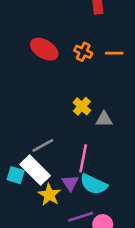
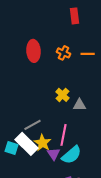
red ellipse: (44, 49) -> (34, 51), turned 55
cyan semicircle: (94, 184) -> (72, 155), turned -65
yellow star: (49, 195) -> (42, 143), moved

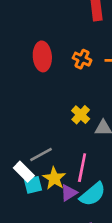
white rectangle: (26, 144) -> (24, 172), moved, size x0.7
cyan square: (12, 148) -> (33, 185), moved, turned -32
purple triangle: (54, 154) -> (69, 193), turned 32

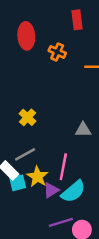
red ellipse: (42, 56) -> (26, 36), moved
orange cross: (82, 59) -> (57, 52), moved
yellow cross: (81, 115) -> (28, 117), moved

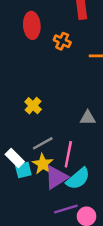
gray line: (25, 154) -> (43, 143), moved
purple triangle: (51, 190) -> (56, 177), size x1.5

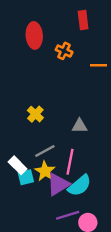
gray triangle: (88, 118) -> (79, 126), moved

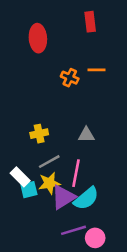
orange cross: (64, 51) -> (70, 78), moved
orange line: (99, 65) -> (96, 70), moved
yellow cross: (35, 114) -> (39, 134), moved, turned 35
yellow star: (45, 171) -> (49, 183), turned 30

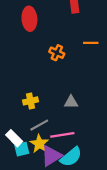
orange line: (96, 70) -> (91, 43), moved
pink line: (76, 173) -> (62, 135), turned 70
yellow star: (49, 183) -> (39, 144), turned -30

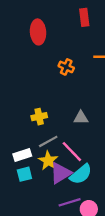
pink line: (62, 135) -> (72, 152), turned 55
white rectangle: (14, 138) -> (22, 155), turned -63
cyan square: (22, 149) -> (24, 174), moved

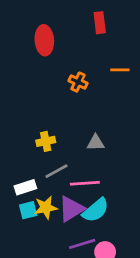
pink line: (72, 152) -> (85, 183), turned -50
yellow star: (48, 161) -> (46, 208), moved, turned 30

